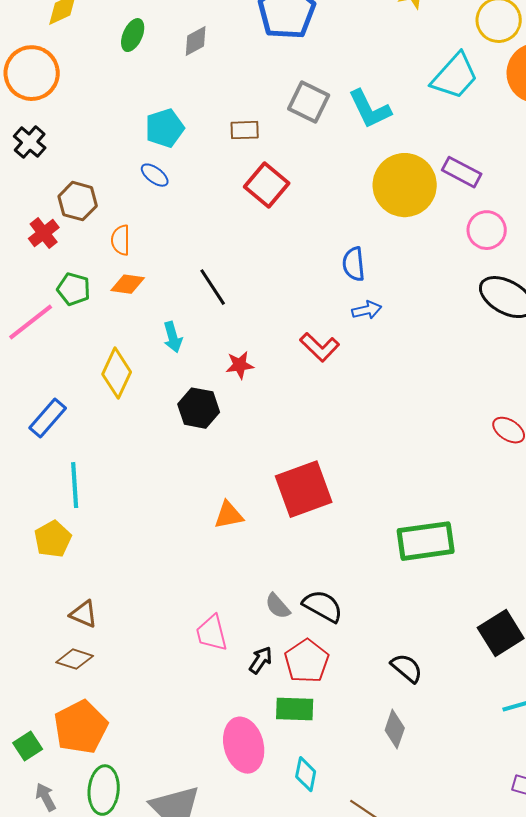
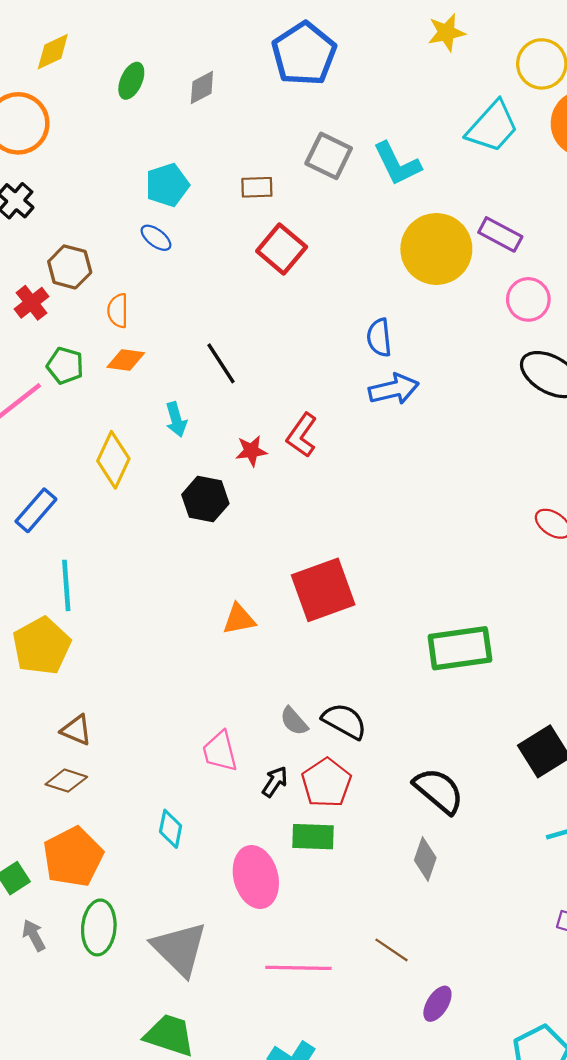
blue arrow: (367, 310) -> (394, 389), size x1.5
red L-shape: (320, 347) -> (302, 435), moved, turned 81
yellow pentagon: (53, 539) -> (42, 646), size x1.4
black semicircle: (407, 668) -> (439, 791), size x1.4
cyan diamond: (306, 774) -> (171, 829), moved

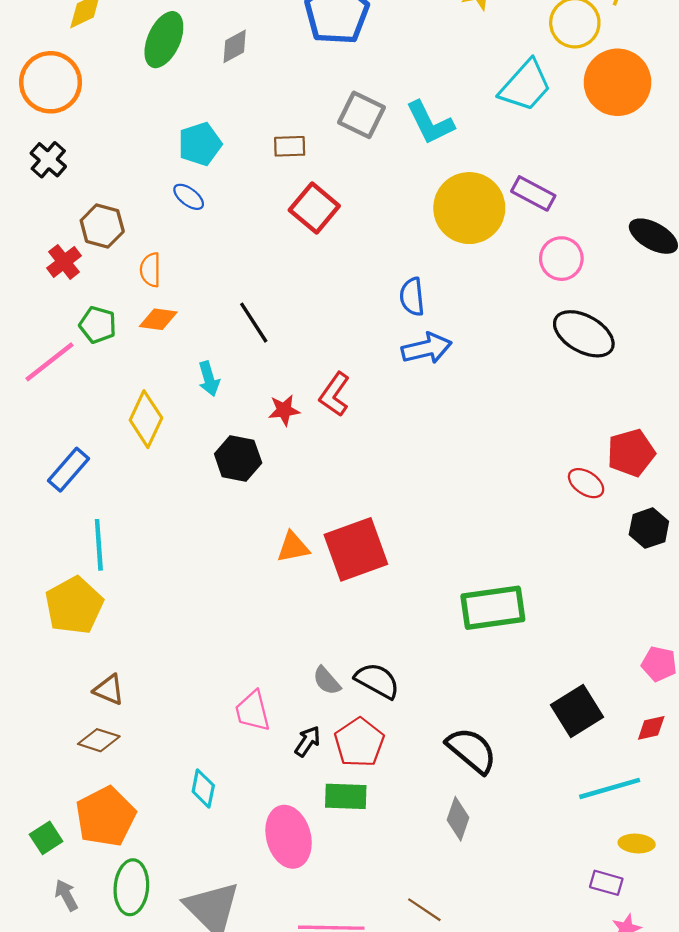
green ellipse: (131, 81) -> (164, 40), size x1.5
orange triangle: (239, 619) -> (293, 547), moved

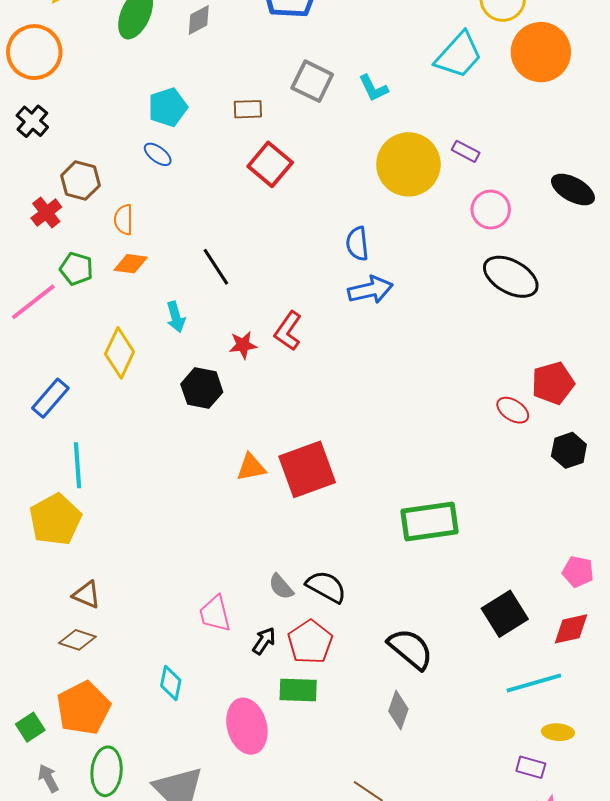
cyan L-shape: (430, 123) -> (373, 88), size x0.7
purple rectangle: (533, 193) -> (466, 151), size x0.7
red diamond: (651, 728) -> (571, 629), size x1.4

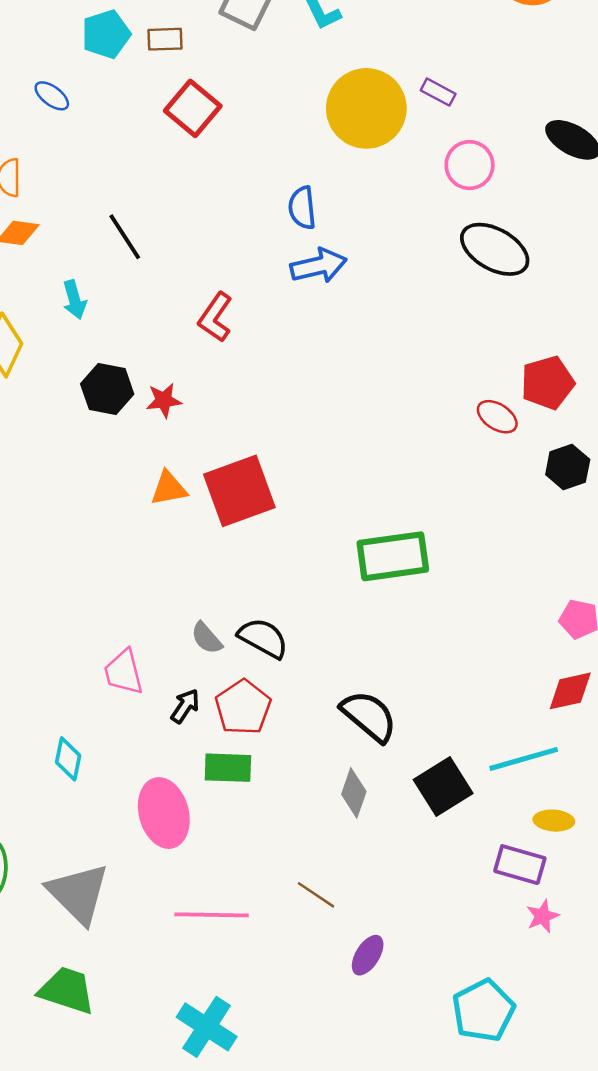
cyan pentagon: (168, 107) -> (106, 34), moved
red star: (243, 345) -> (164, 400), moved
black square: (505, 614) -> (443, 787), moved
purple rectangle: (531, 767) -> (520, 865), size x1.4

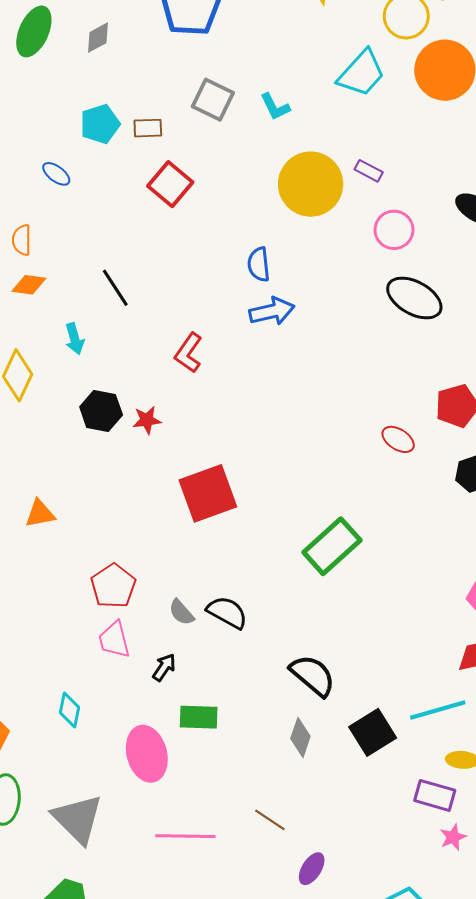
red ellipse: (497, 417) -> (398, 439), moved
orange triangle: (169, 488) -> (40, 514), moved
green rectangle: (393, 556) -> (332, 546), turned -34
red pentagon: (243, 707) -> (113, 586), moved

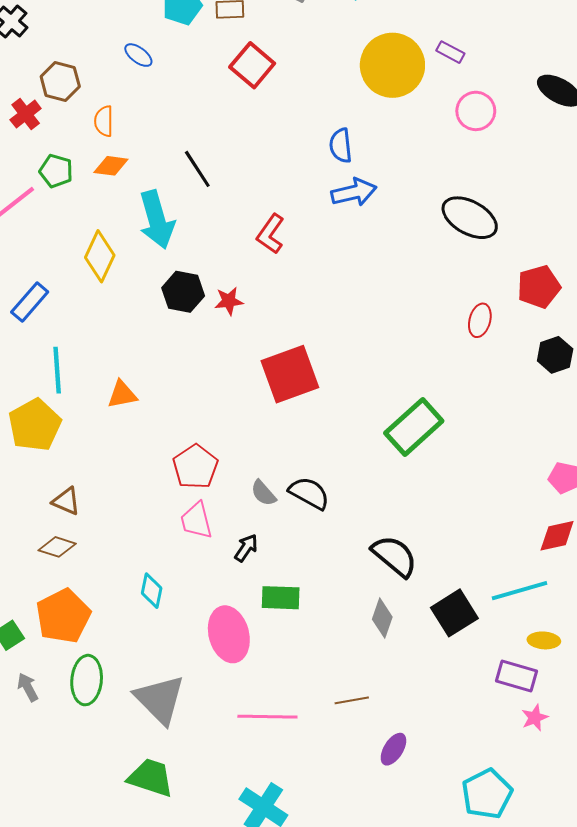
black ellipse: (414, 298) -> (470, 218), moved
cyan arrow: (75, 339) -> (157, 220), size x1.8
red ellipse: (398, 439) -> (480, 320), turned 72
brown line: (270, 820) -> (352, 700), turned -44

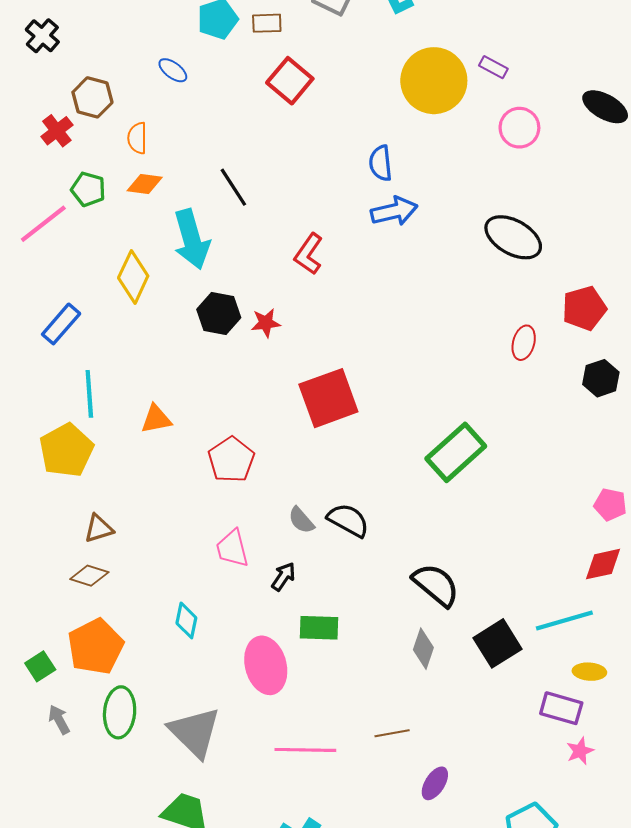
red pentagon: (195, 467) -> (231, 460), moved
brown triangle: (66, 501) -> (99, 529), turned -40

